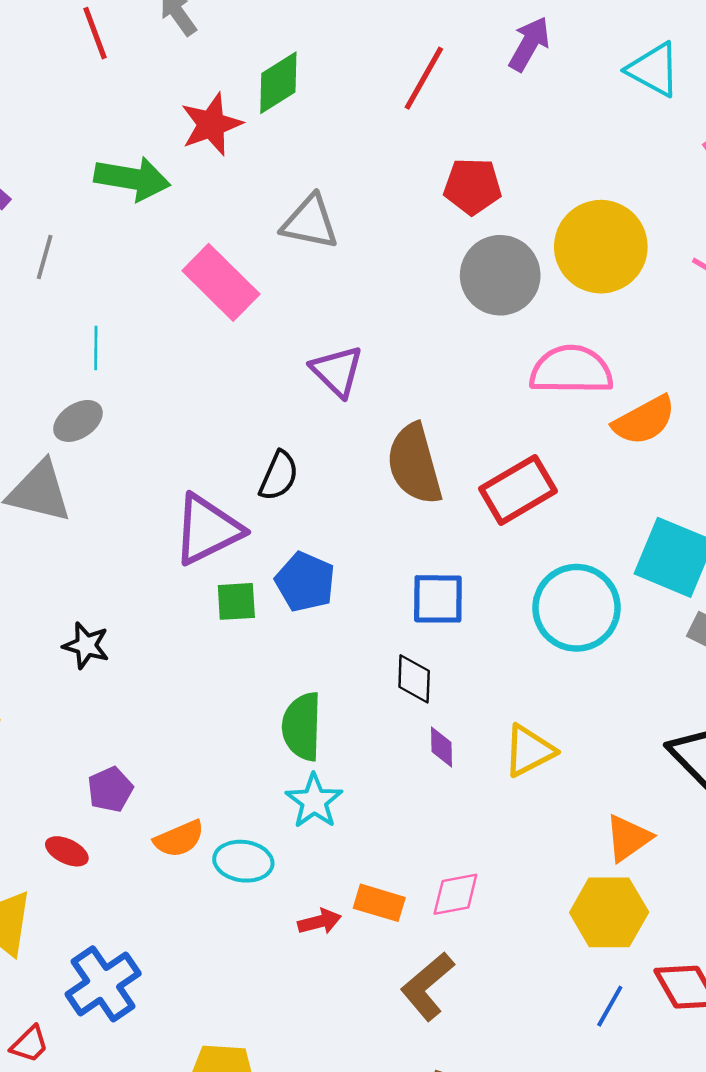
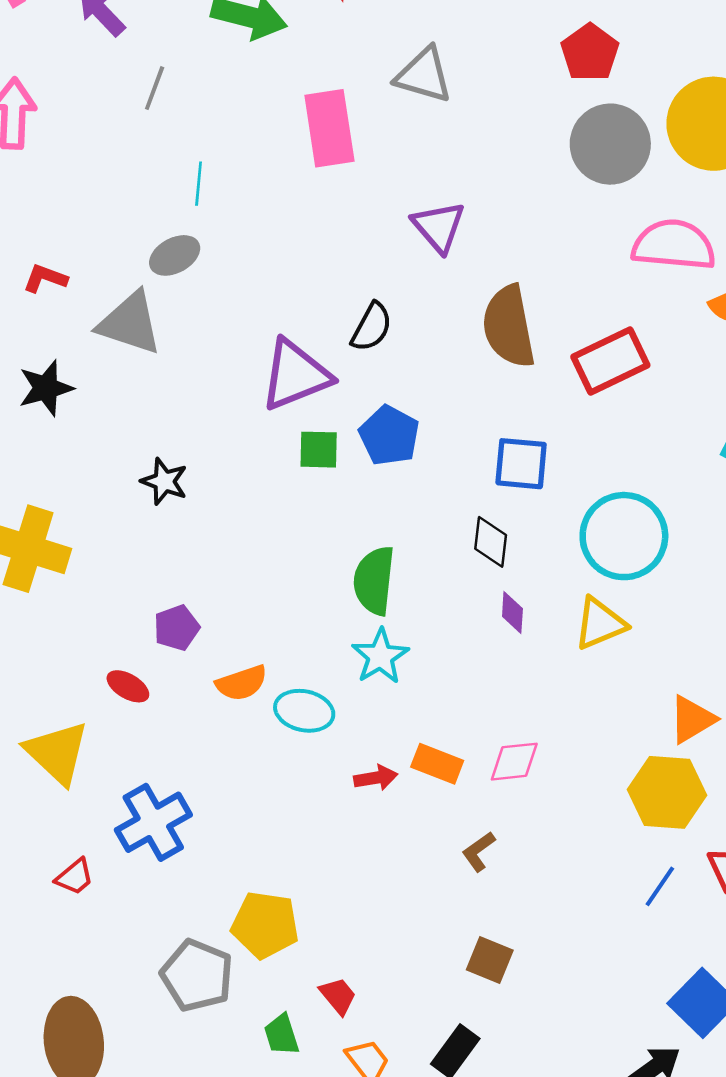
red pentagon: (473, 186) -> (590, 52), turned 30
pink rectangle: (221, 282) -> (329, 128), turned 32
cyan circle: (577, 608) -> (624, 536), moved
brown L-shape: (427, 986) -> (479, 851), size x0.6

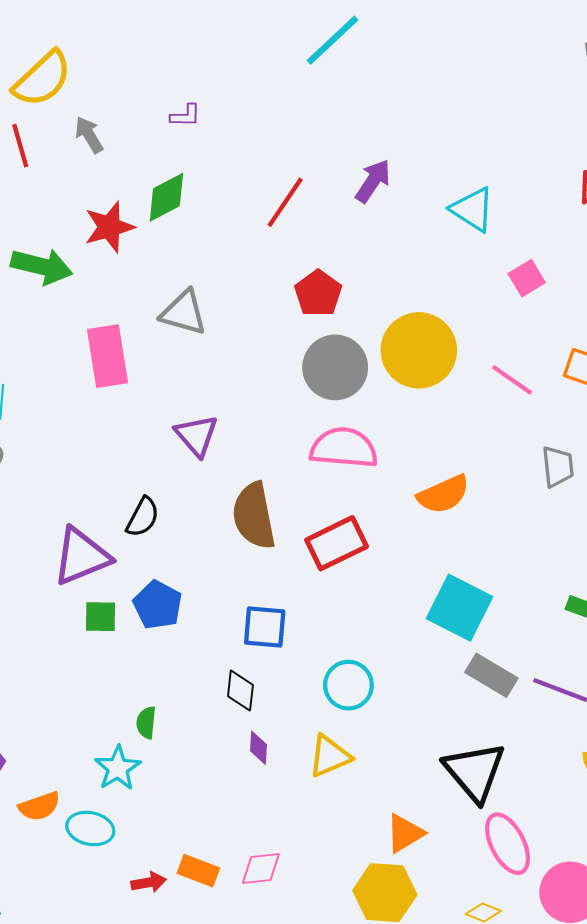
pink semicircle: (674, 245) -> (344, 448), moved
cyan circle: (624, 536) -> (348, 685), size x0.7
green semicircle: (374, 580) -> (146, 723), size x0.6
cyan star: (380, 656) -> (118, 768), moved

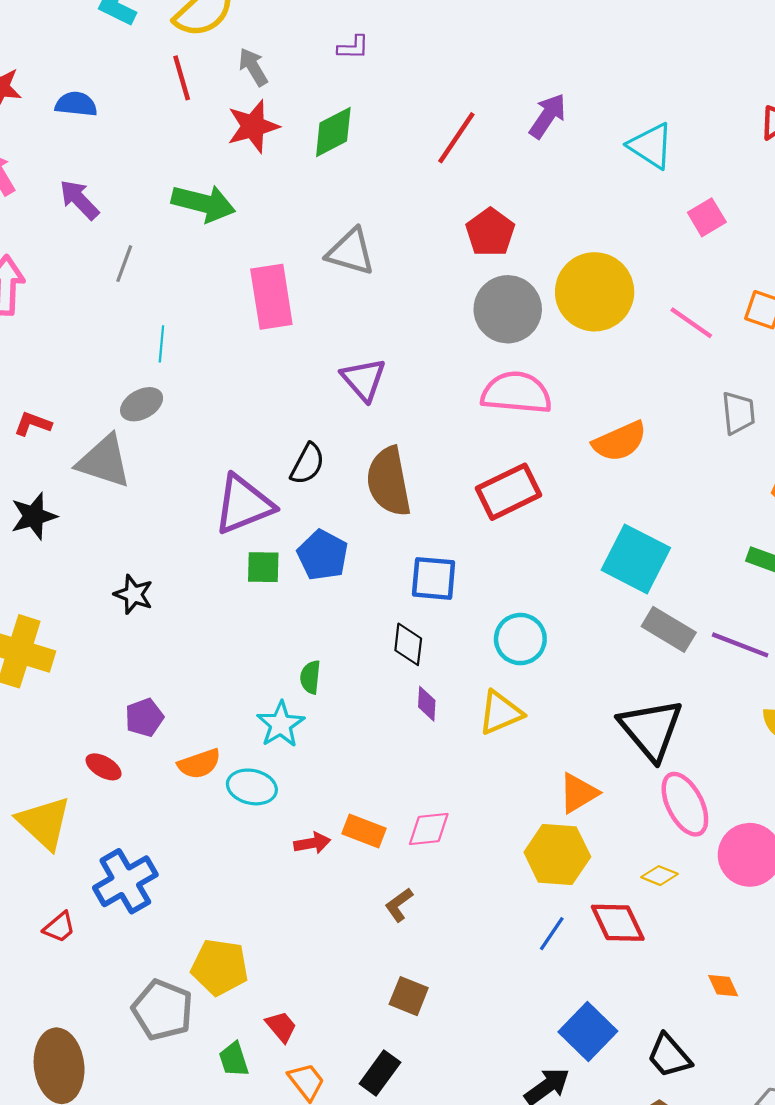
red star: (109, 227) -> (253, 126), moved
brown semicircle: (254, 516) -> (389, 482), moved

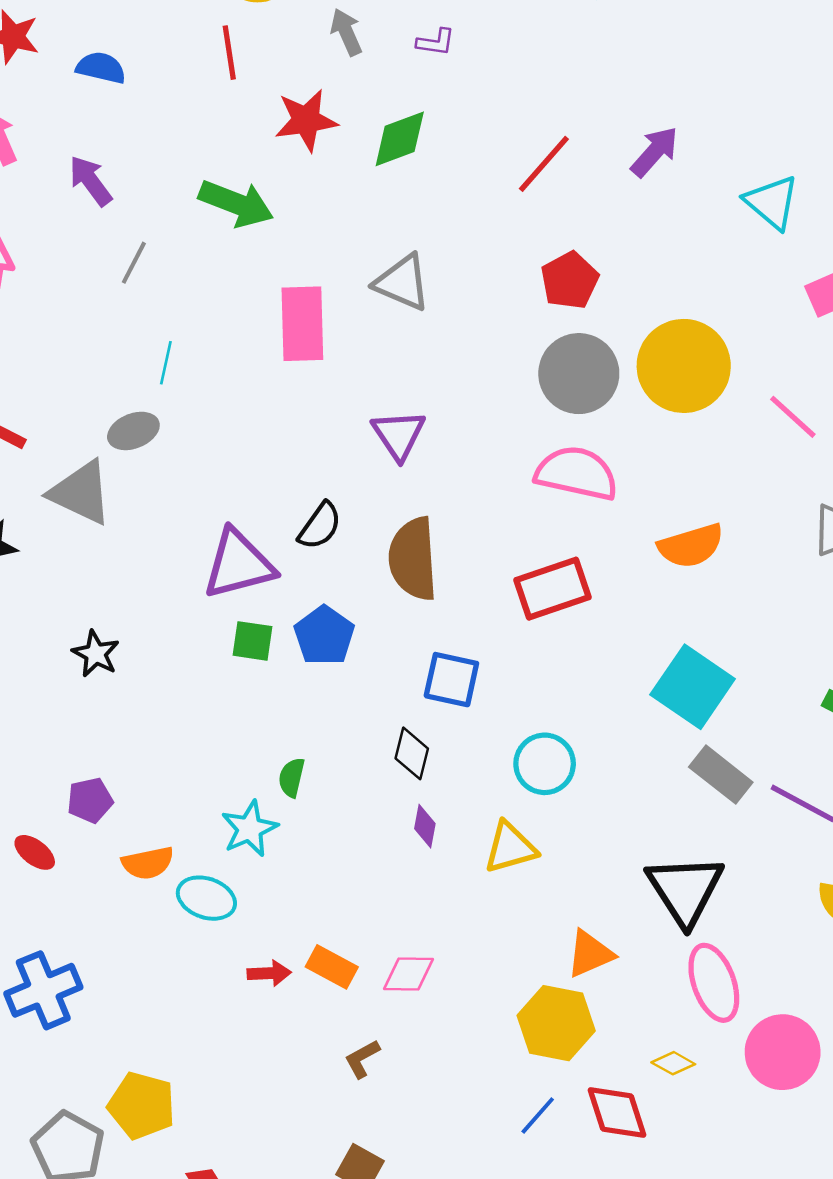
gray arrow: (253, 67) -> (346, 32), moved

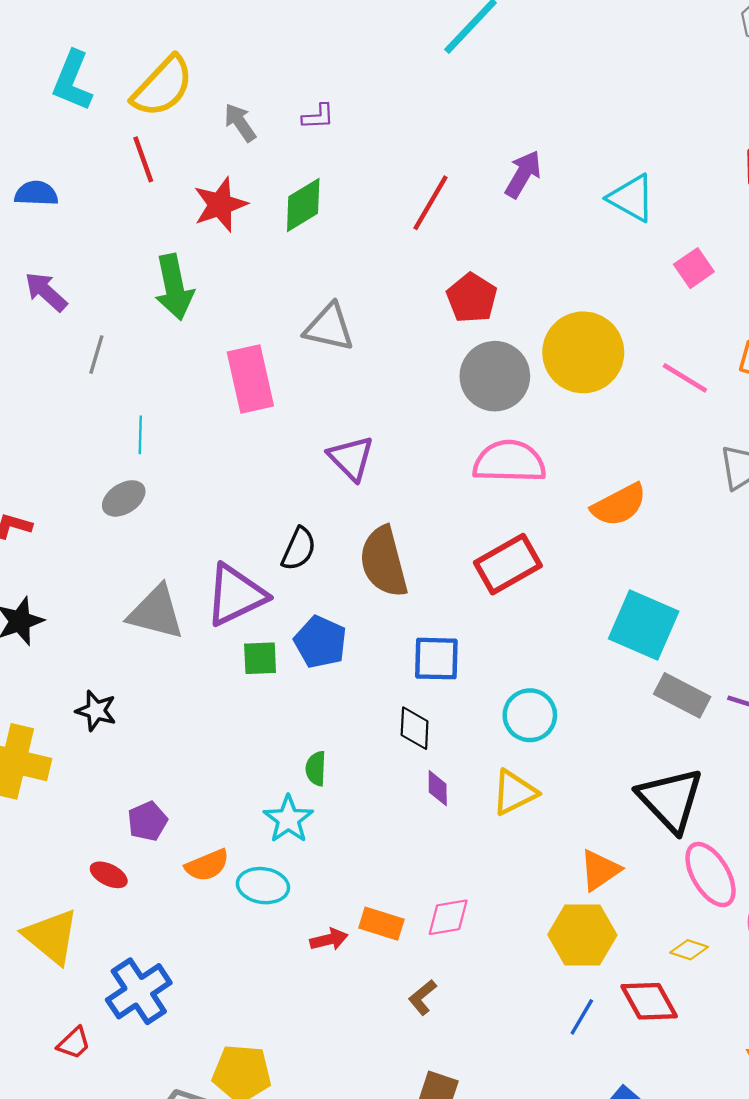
green arrow: (236, 203) -> (174, 287), turned 68
gray triangle: (81, 493) -> (156, 612), moved
black star: (96, 654) -> (96, 711), moved

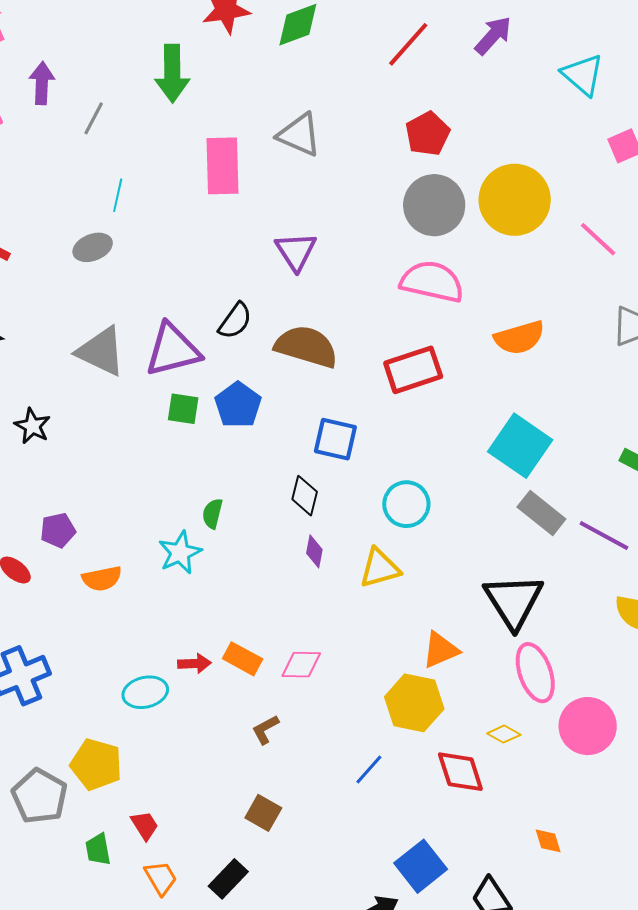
purple arrow: (46, 292) -> (42, 83), moved, turned 39
brown semicircle: (384, 562) -> (306, 347), turned 110
cyan ellipse: (263, 886) -> (145, 692), moved, turned -33
blue line: (582, 1017) -> (369, 770), moved

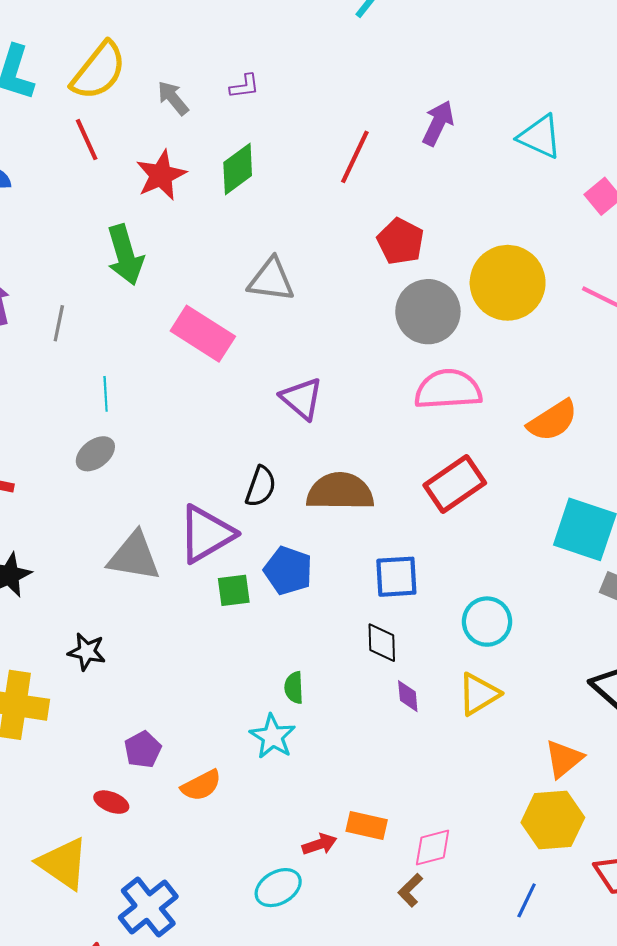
pink rectangle: (223, 166) -> (203, 334), turned -40
pink diamond: (301, 665) -> (433, 848), moved

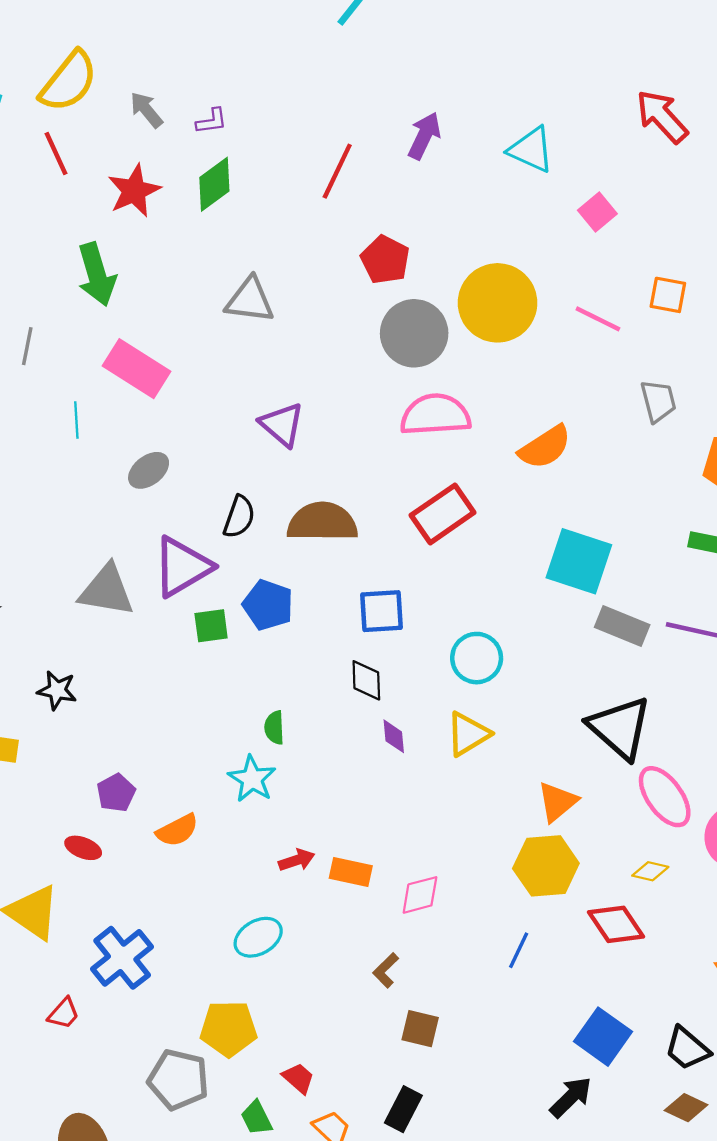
purple L-shape: (244, 86) -> (212, 121), moved
pink rectangle: (203, 334) -> (137, 369), moved
gray ellipse: (95, 454) -> (149, 470), moved
red arrow: (319, 844) -> (297, 860), moved
brown L-shape: (410, 890) -> (386, 970), moved

